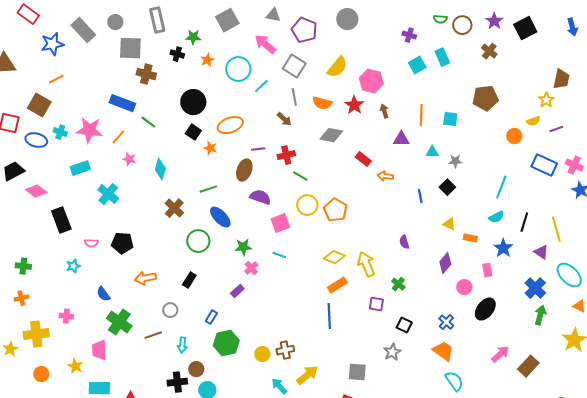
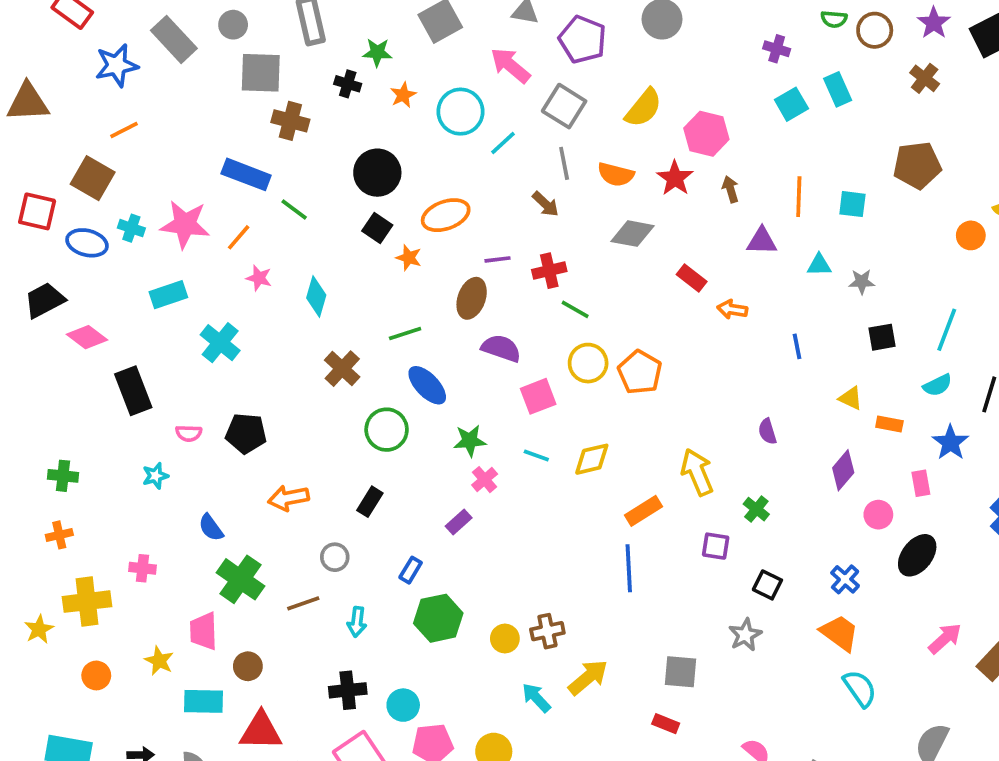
black square: (447, 187) -> (882, 337), moved, turned 35
yellow diamond: (334, 257) -> (592, 459), moved, turned -35
brown circle: (196, 369) -> (248, 666), moved

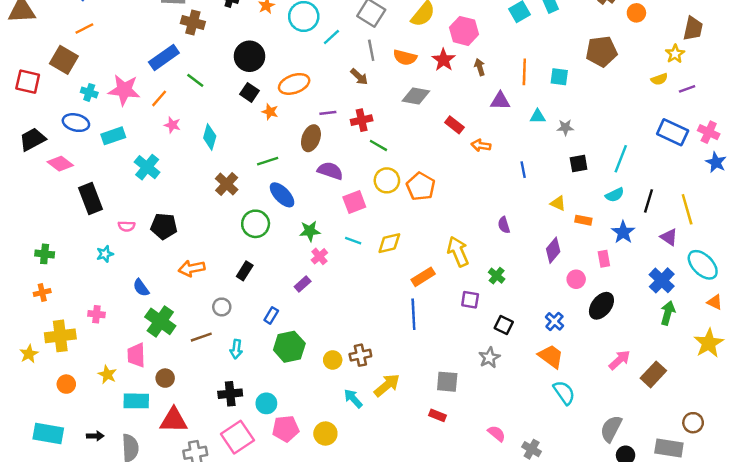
blue rectangle: (246, 174) -> (164, 57), turned -56
orange circle: (971, 235) -> (636, 13), moved
blue ellipse: (87, 243) -> (76, 123), moved

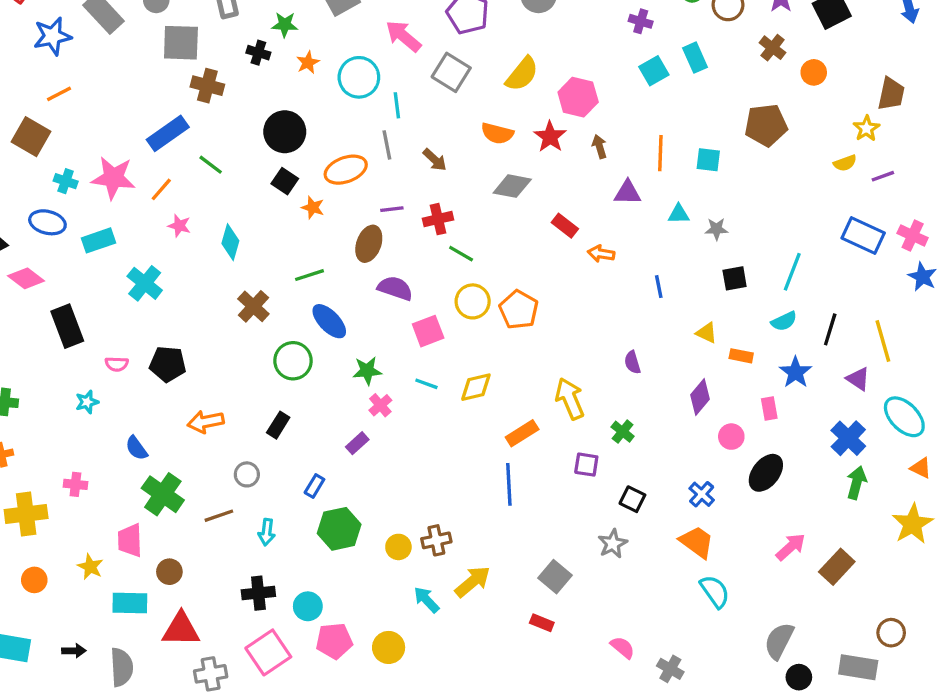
cyan line: (331, 37) -> (397, 105), turned -54
gray line: (371, 50) -> (387, 145), moved
gray square: (447, 382) -> (555, 577), turned 35

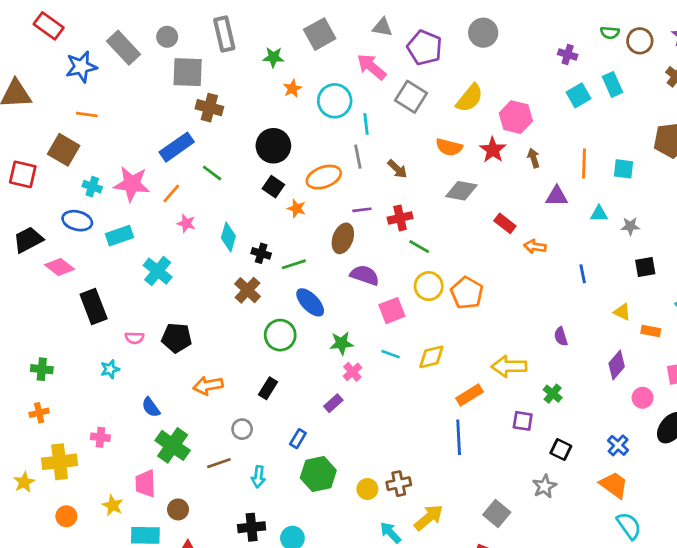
black cross: (258, 53) -> (261, 253), moved
orange line: (59, 94) -> (87, 114), turned 35
yellow arrow: (570, 399) -> (509, 366), turned -68

